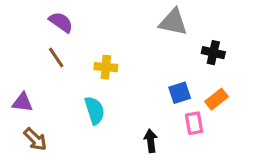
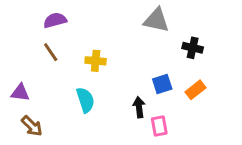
purple semicircle: (61, 22) -> (55, 20), turned -50
pink rectangle: (194, 123) -> (159, 126), moved
black arrow: (151, 141) -> (139, 107), moved

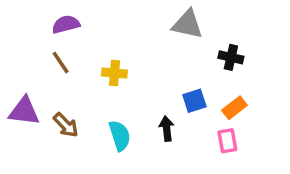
purple triangle: (20, 93) -> (24, 111), size x1.4
cyan semicircle: (85, 100) -> (120, 136), moved
brown arrow: (32, 126) -> (66, 125), moved
pink rectangle: (159, 126) -> (227, 141), moved

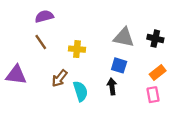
gray triangle: (187, 24) -> (124, 37), moved
blue square: (194, 101) -> (119, 65), moved, turned 35
brown arrow: (66, 125) -> (59, 78), moved, turned 84

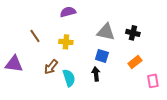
purple semicircle: (44, 16) -> (68, 12), moved
pink rectangle: (153, 95) -> (153, 81), moved

